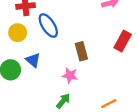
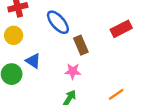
blue ellipse: (48, 25) -> (58, 22), moved
red rectangle: (123, 41) -> (121, 29), turned 42

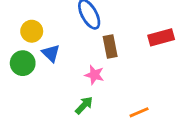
yellow circle: (14, 35) -> (32, 31), moved

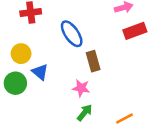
red rectangle: (161, 37) -> (135, 31), moved
green arrow: (84, 105) -> (85, 113), moved

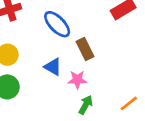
blue triangle: (40, 72) -> (53, 67), moved

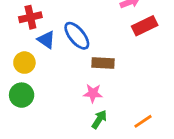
brown rectangle: (85, 49) -> (103, 63), turned -65
blue triangle: (53, 67) -> (46, 40), moved

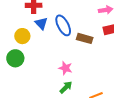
brown rectangle: (103, 63) -> (85, 38), moved

